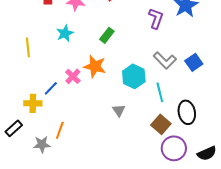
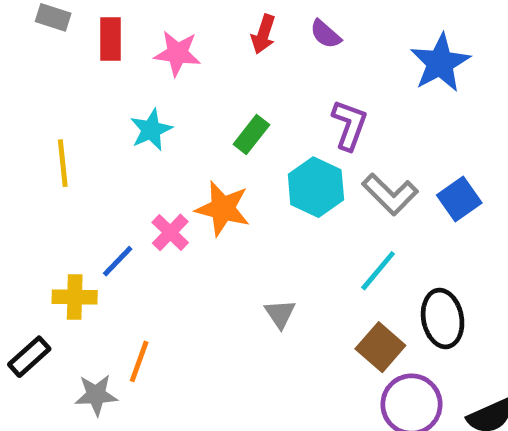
purple L-shape: (156, 18) -> (349, 125), moved
cyan hexagon: (134, 76) -> (316, 187), moved
cyan line: (160, 92) -> (378, 271), turned 54

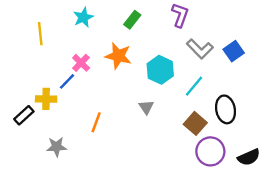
cyan hexagon: (316, 187) -> (160, 70), moved
pink cross: (170, 232) -> (81, 63), moved
black rectangle: (29, 357) -> (24, 115), moved
orange line: (139, 361) -> (96, 122), moved

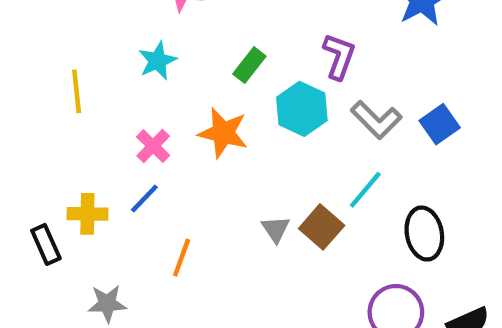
cyan hexagon: (160, 70) -> (302, 109), moved
blue line: (67, 81) -> (144, 199), moved
black rectangle: (24, 115) -> (46, 244), turned -72
brown square: (195, 123) -> (322, 227), moved

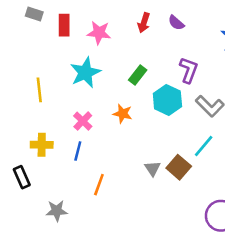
cyan star: (157, 61) -> (85, 73), size x1.4
orange star: (223, 133) -> (123, 114), size x0.7
blue line: (144, 199) -> (78, 151), turned -30
yellow cross: (87, 214) -> (42, 145), moved

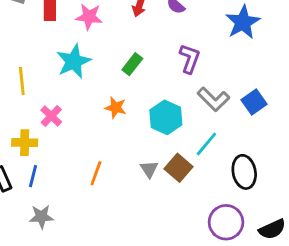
cyan hexagon: (167, 100) -> (166, 117), moved
pink cross: (83, 121) -> (51, 116), moved
blue line: (78, 151) -> (33, 176), moved
orange line: (99, 185) -> (96, 173), moved

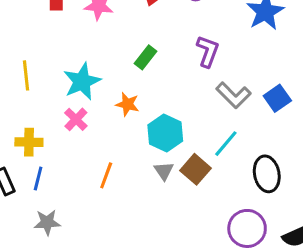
cyan star: (74, 61) -> (82, 82), moved
pink cross: (51, 116) -> (76, 119), moved
cyan hexagon: (166, 117) -> (165, 133), moved

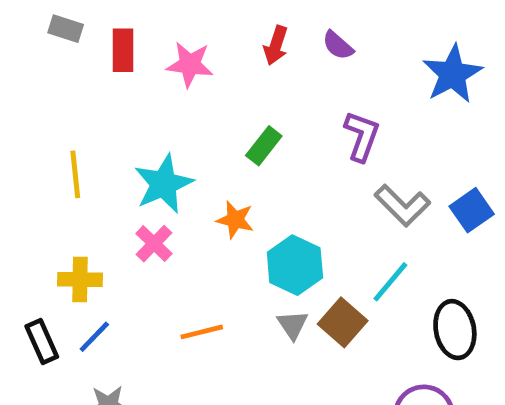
orange line: (106, 175) -> (202, 332), turned 56
blue line: (38, 178) -> (94, 337), turned 30

